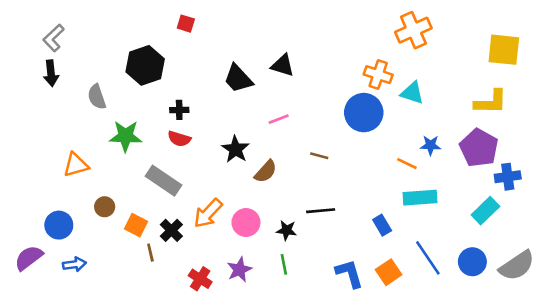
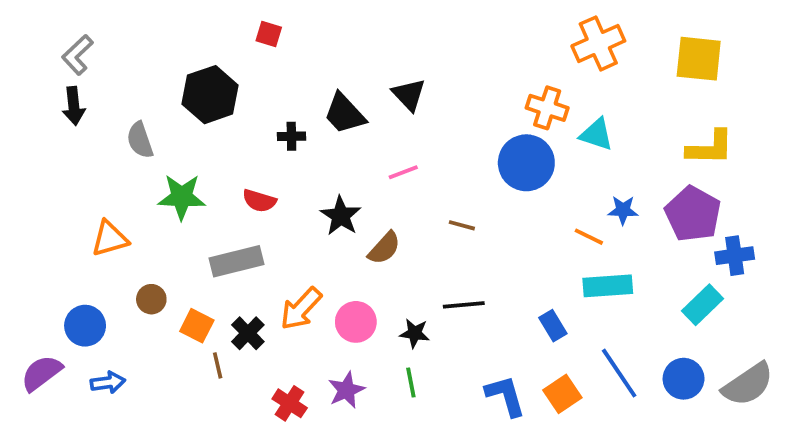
yellow square: (504, 50) -> (699, 59), moved
black triangle: (283, 65) -> (409, 95), turned 30
black cross: (179, 110) -> (291, 136), moved
gray rectangle: (164, 181) -> (237, 261), turned -48

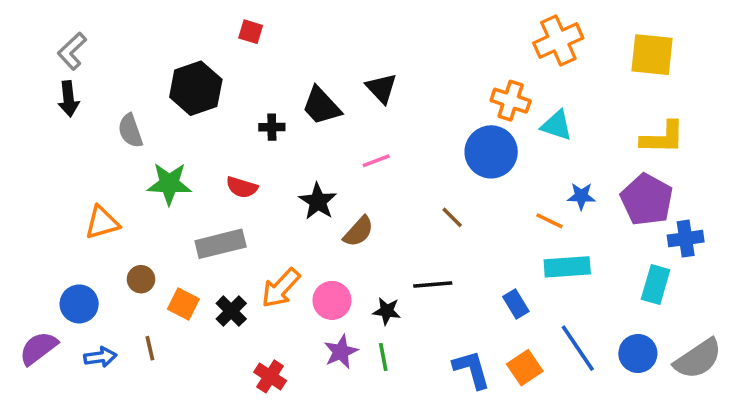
brown line: (462, 225) -> (452, 217), moved, turned 30
cyan rectangle: (702, 305) -> (656, 285), turned -30
brown line: (218, 365) -> (150, 348), moved
purple star: (346, 390) -> (341, 352), moved

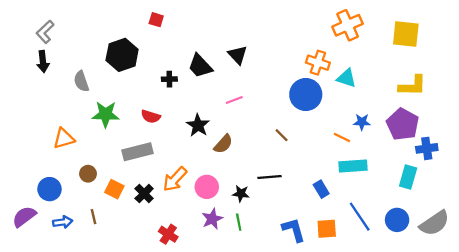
orange square: (525, 368) -> (327, 229), turned 30

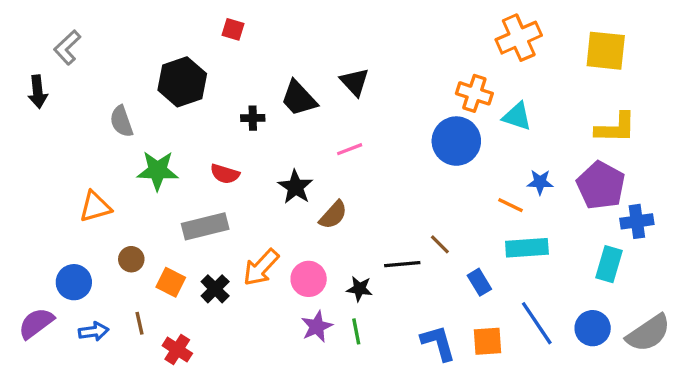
black arrow: (43, 62) -> (38, 92), moved
brown line: (282, 135) -> (440, 244), moved
red cross: (168, 234) -> (177, 350), moved

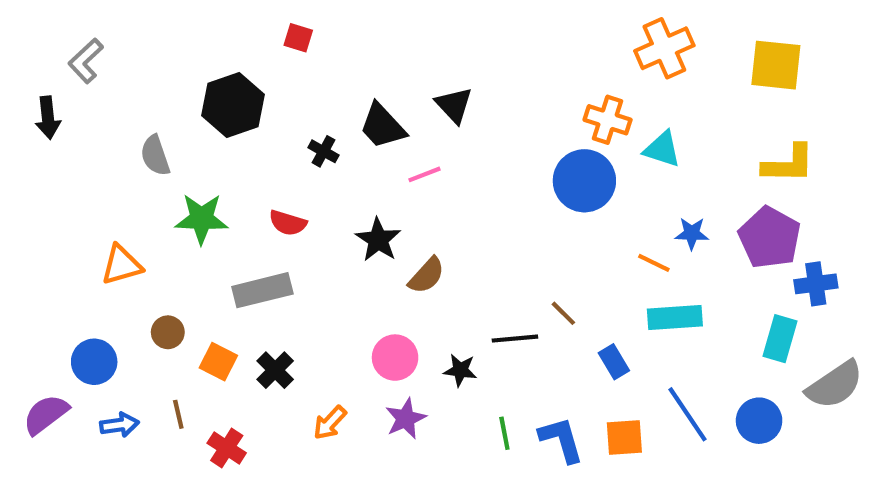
black cross: (253, 118) -> (323, 151), turned 30
pink line: (350, 149) -> (424, 174), moved
orange arrow: (261, 267) -> (330, 423), moved, size x0.7
green line: (356, 331) -> (504, 433), moved
gray semicircle: (648, 333) -> (835, 385), moved

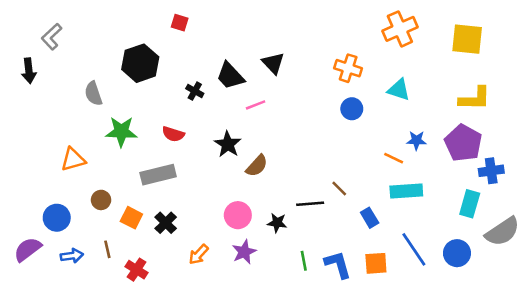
orange cross: (608, 120) -> (348, 68), moved
blue circle: (584, 181) -> (352, 109), size x0.6

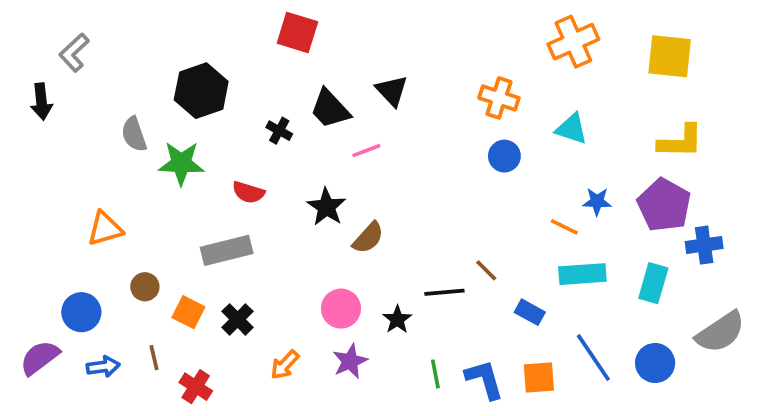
red square: (180, 23) -> (297, 33), moved, size x1.6
green star: (121, 132) -> (181, 163), moved
cyan rectangle: (470, 204) -> (653, 283), moved
blue rectangle: (370, 218) -> (530, 312), turned -30
black star: (277, 223) -> (397, 319), turned 30

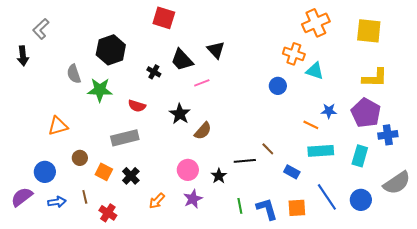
orange cross: (499, 98) -> (294, 54), moved

